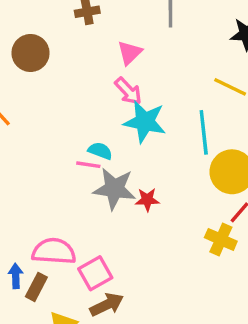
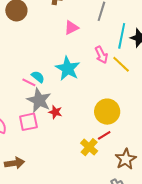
pink arrow: (128, 91) -> (101, 55), moved
cyan line: (204, 132) -> (122, 36), moved
pink square: (95, 273) -> (28, 122), moved

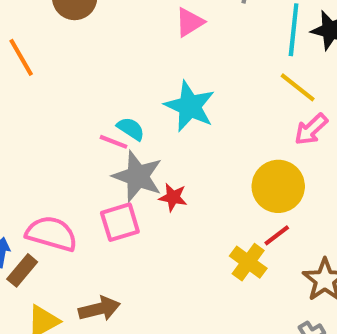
pink arrow: (101, 55) -> (311, 129), moved, turned 78

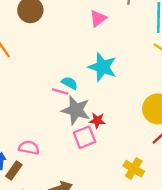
pink square: (120, 222) -> (85, 137), moved
pink semicircle: (52, 234) -> (29, 148), size x0.7
yellow cross: (248, 262) -> (134, 169), moved

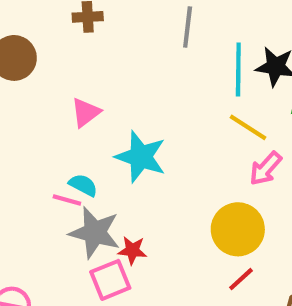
pink triangle: (98, 18) -> (86, 112), moved

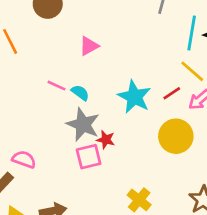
cyan star: (141, 157) -> (134, 97), moved
pink line: (67, 200) -> (57, 86), moved
red line: (241, 279) -> (172, 93), moved

